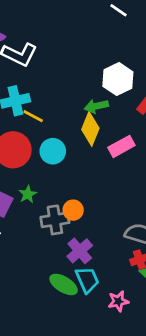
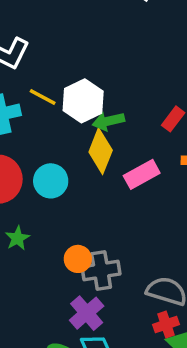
white hexagon: (118, 79) -> (83, 101), moved
yellow line: (33, 116) -> (43, 97), moved
gray cross: (55, 220) -> (101, 270), moved

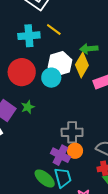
white hexagon: (83, 101) -> (60, 63), moved
orange circle: (78, 259) -> (75, 151), moved
purple cross: (87, 313) -> (60, 155), turned -30

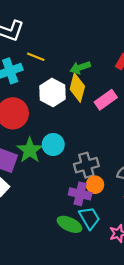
cyan circle: (51, 78) -> (53, 144), moved
green star: (28, 107) -> (30, 150), size x1.6

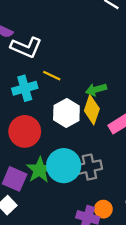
cyan circle: (53, 144) -> (64, 166), size x1.5
gray cross: (86, 165) -> (89, 167), moved

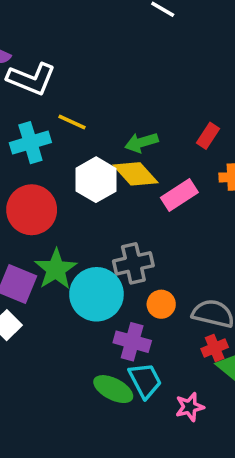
yellow diamond: (92, 110) -> (135, 174), turned -60
cyan circle: (64, 166) -> (96, 294), moved
orange circle: (103, 209) -> (161, 304), moved

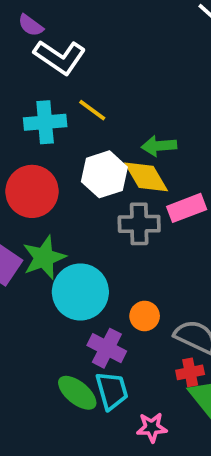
gray cross: (133, 263) -> (139, 224), moved

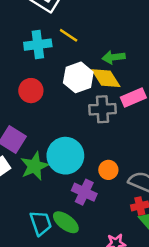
red circle: (32, 191) -> (31, 91), size x0.7
green star: (44, 258) -> (35, 166), moved
cyan trapezoid: (112, 391) -> (41, 223), moved

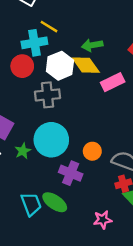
cyan cross: (38, 45) -> (34, 43), moved
red circle: (31, 91) -> (22, 66), moved
gray cross: (102, 109) -> (48, 95), moved
green star: (35, 166) -> (23, 151), size x0.6

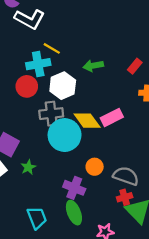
yellow diamond: (86, 65) -> (87, 121), moved
pink rectangle: (113, 82) -> (112, 117), moved
cyan circle: (51, 140) -> (65, 135), moved
green ellipse: (55, 202) -> (74, 213), moved, turned 35

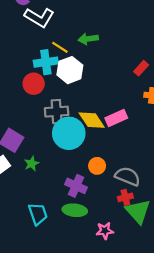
green arrow: (93, 66) -> (88, 39), moved
white hexagon: (63, 86) -> (70, 70), moved
green ellipse: (74, 213) -> (75, 210), turned -65

